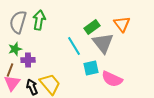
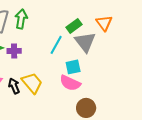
cyan line: (74, 46) -> (56, 45), turned 60
purple cross: (28, 60) -> (14, 51), moved
pink semicircle: (112, 79) -> (70, 83), moved

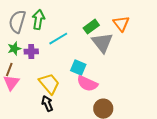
cyan line: (56, 45) -> (58, 39), moved, turned 30
cyan square: (73, 67) -> (78, 68), moved, turned 35
black arrow: (14, 86) -> (47, 104), moved

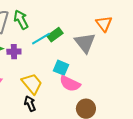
green arrow: (38, 20) -> (21, 20), turned -36
green rectangle: (91, 27) -> (55, 35), moved

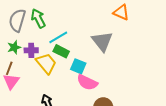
orange triangle: (104, 24) -> (121, 12), moved, turned -30
green rectangle: (55, 35) -> (61, 51), moved, turned 63
yellow trapezoid: (32, 84) -> (46, 63), moved

